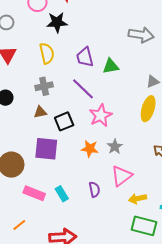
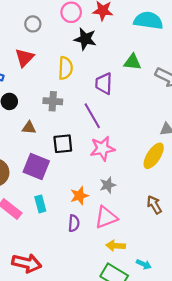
green triangle: (111, 66) -> (132, 62), moved
brown triangle: (40, 112) -> (29, 128), moved
orange star: (90, 149) -> (79, 196), moved, turned 30
cyan rectangle: (62, 194) -> (40, 204), moved

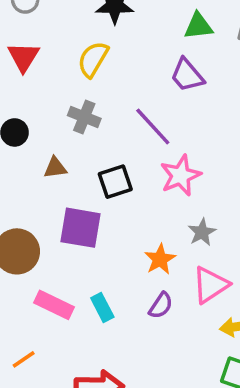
yellow semicircle: (65, 68) -> (93, 59), turned -140
purple trapezoid: (104, 84) -> (187, 75), moved, turned -30
gray cross: (53, 101) -> (84, 117), turned 30
cyan rectangle: (40, 204) -> (102, 307), moved
purple semicircle: (74, 223) -> (161, 305), turned 42

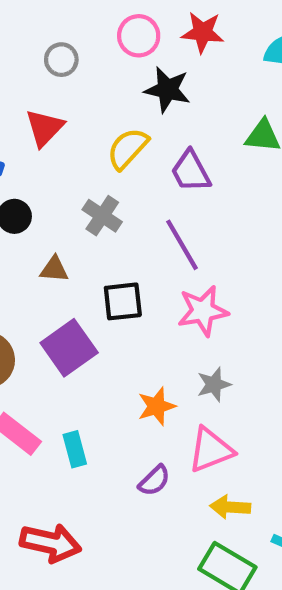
purple trapezoid: (187, 75) -> (191, 171), moved
purple square: (80, 228) -> (69, 348), turned 33
purple semicircle: (161, 305) -> (154, 481), moved

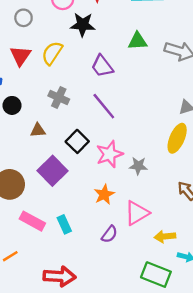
yellow semicircle: (128, 149) -> (52, 53), moved
black square: (123, 301) -> (77, 141), turned -30
pink star: (203, 311) -> (109, 154), moved
gray star: (214, 384) -> (138, 166), moved, turned 30
yellow arrow: (230, 507) -> (165, 236), moved

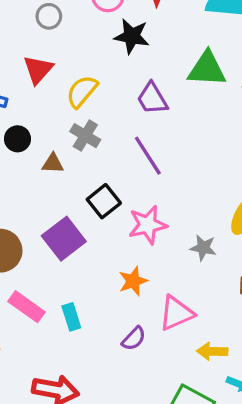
green triangle: (138, 41) -> (207, 69), size x1.4
yellow semicircle: (52, 53) -> (82, 91), moved
brown triangle: (38, 130) -> (53, 163), moved
gray star: (138, 166) -> (203, 248), moved

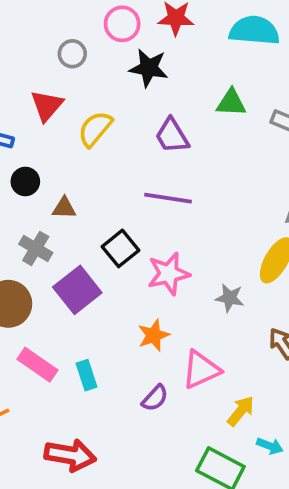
gray circle: (49, 16) -> (72, 54), moved
green triangle: (207, 69) -> (231, 103), size x0.7
gray cross: (85, 136) -> (36, 248), moved
purple line: (148, 156) -> (168, 198), turned -48
yellow arrow: (212, 351) -> (241, 411), turned 128

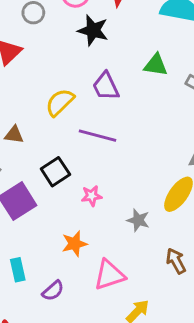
yellow semicircle: (95, 129) -> (60, 102), moved
pink star: (169, 274) -> (92, 196), size x0.6
purple semicircle: (155, 398) -> (53, 291), moved

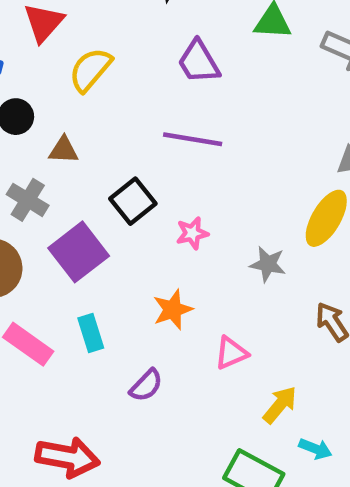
yellow semicircle: (60, 102) -> (90, 70), moved
cyan rectangle: (18, 270) -> (91, 333), moved
pink triangle: (109, 275) -> (231, 353), size x0.7

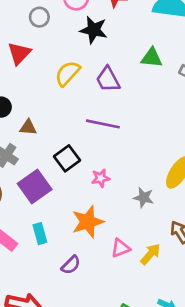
yellow semicircle: (90, 70) -> (67, 73), moved
orange star: (173, 310) -> (88, 222), size x1.4
yellow arrow: (280, 405) -> (150, 254), moved

